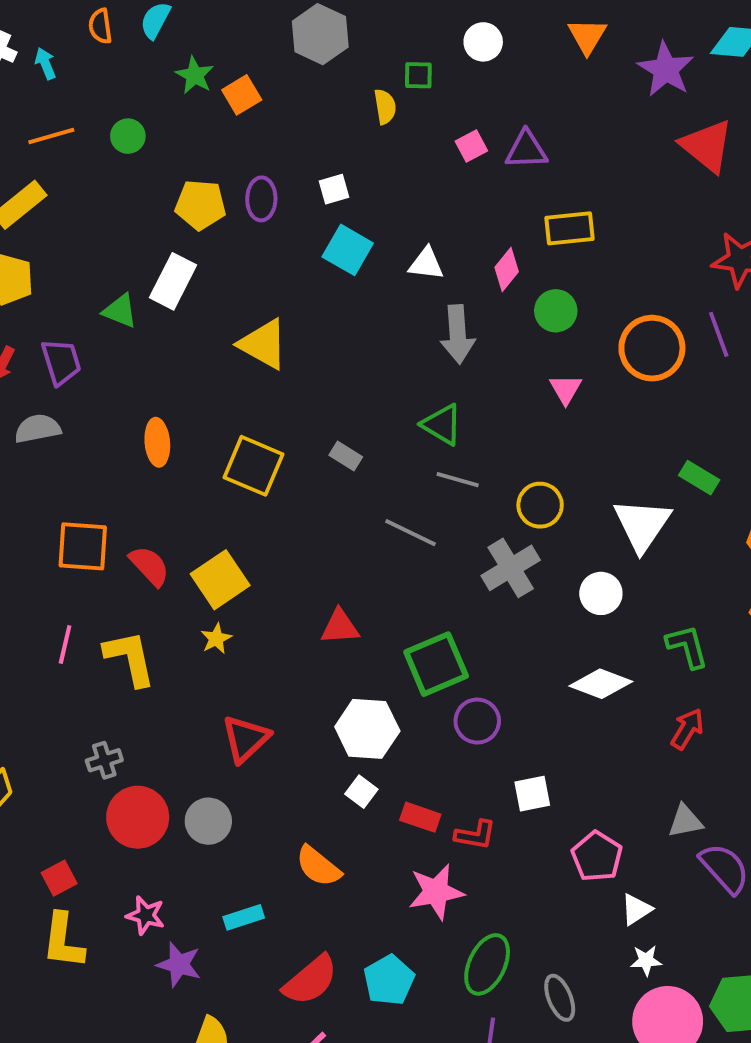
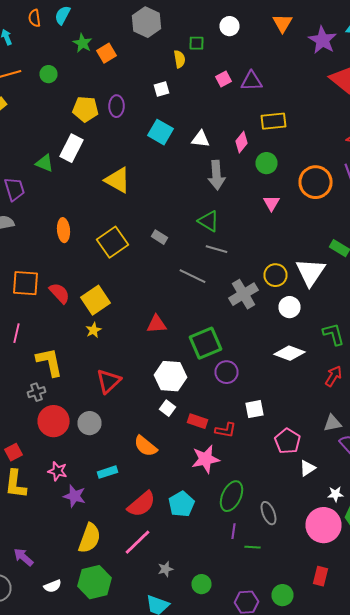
white square: (334, 189) -> (162, 89), moved
yellow square: (253, 466) -> (112, 242), turned 32
yellow circle: (540, 505) -> (276, 275), moved
yellow L-shape: (130, 658) -> (50, 362), moved
white star: (646, 960) -> (336, 494), moved

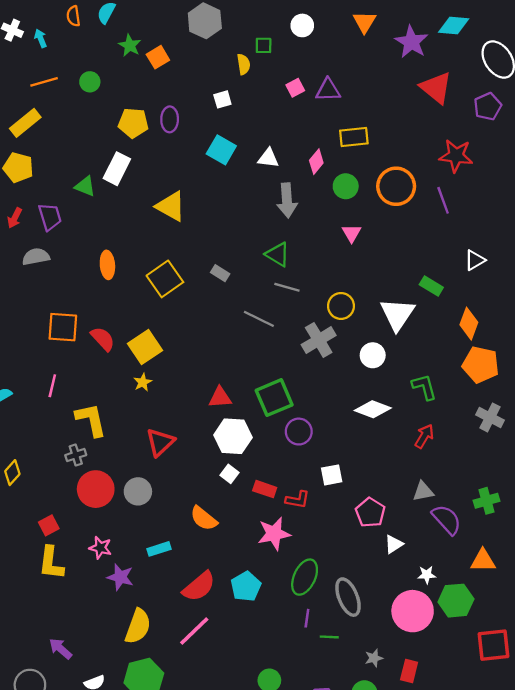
orange circle: (316, 182) -> (396, 186), moved
yellow circle: (276, 275) -> (341, 306), moved
red triangle: (156, 324) -> (220, 398), moved
gray ellipse: (268, 513) -> (348, 597), size x1.4
gray star: (166, 569) -> (374, 658), moved

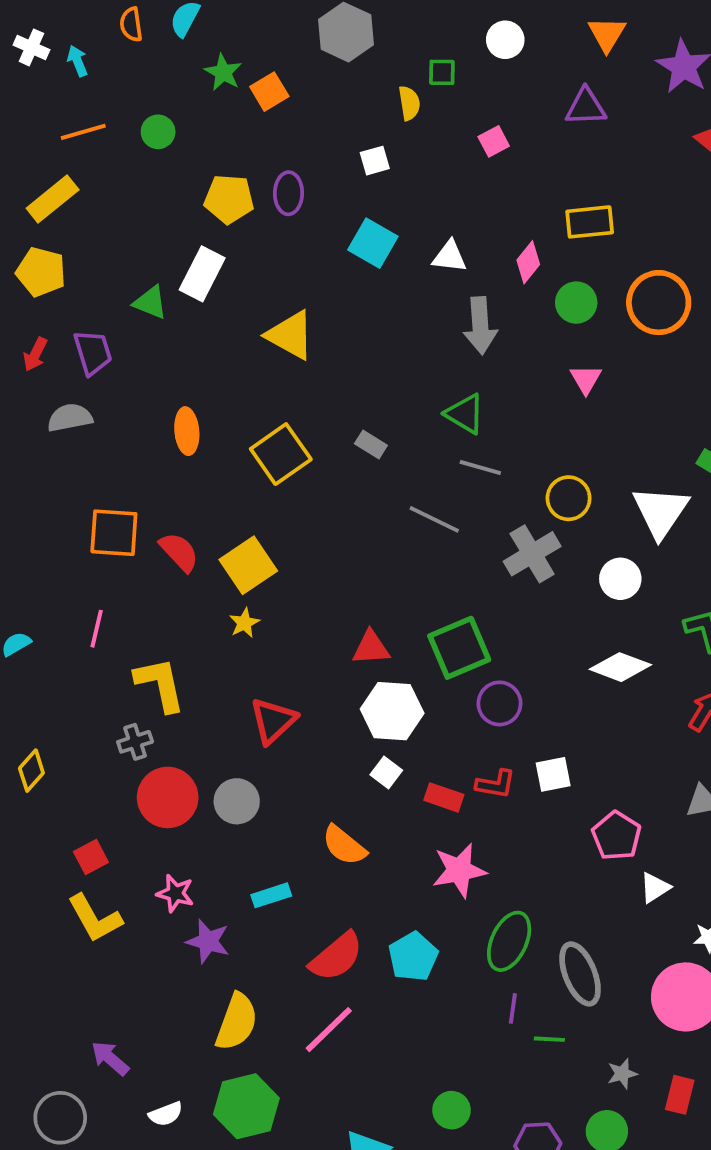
purple triangle: (328, 90) -> (586, 107), moved
red L-shape: (298, 500) -> (496, 784), moved
yellow L-shape: (51, 563) -> (95, 918), turned -36

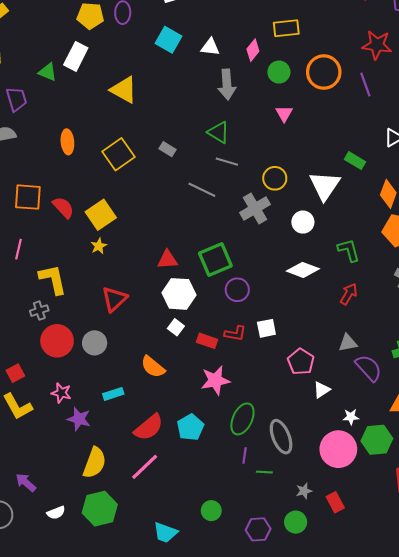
red rectangle: (680, 1095) -> (335, 502), turned -42

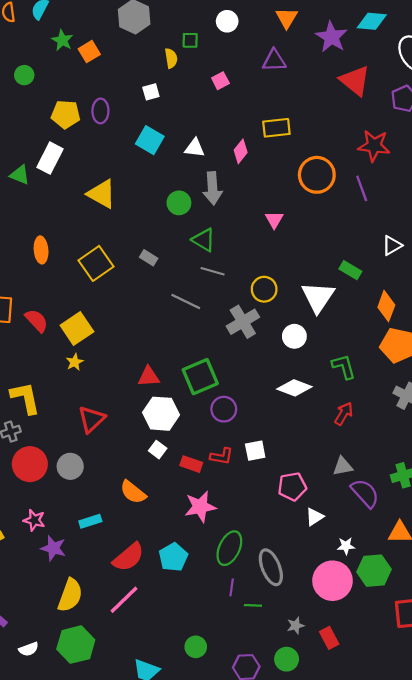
green circle: (279, 72) -> (179, 203), moved
pink pentagon: (301, 362) -> (292, 487), turned 30

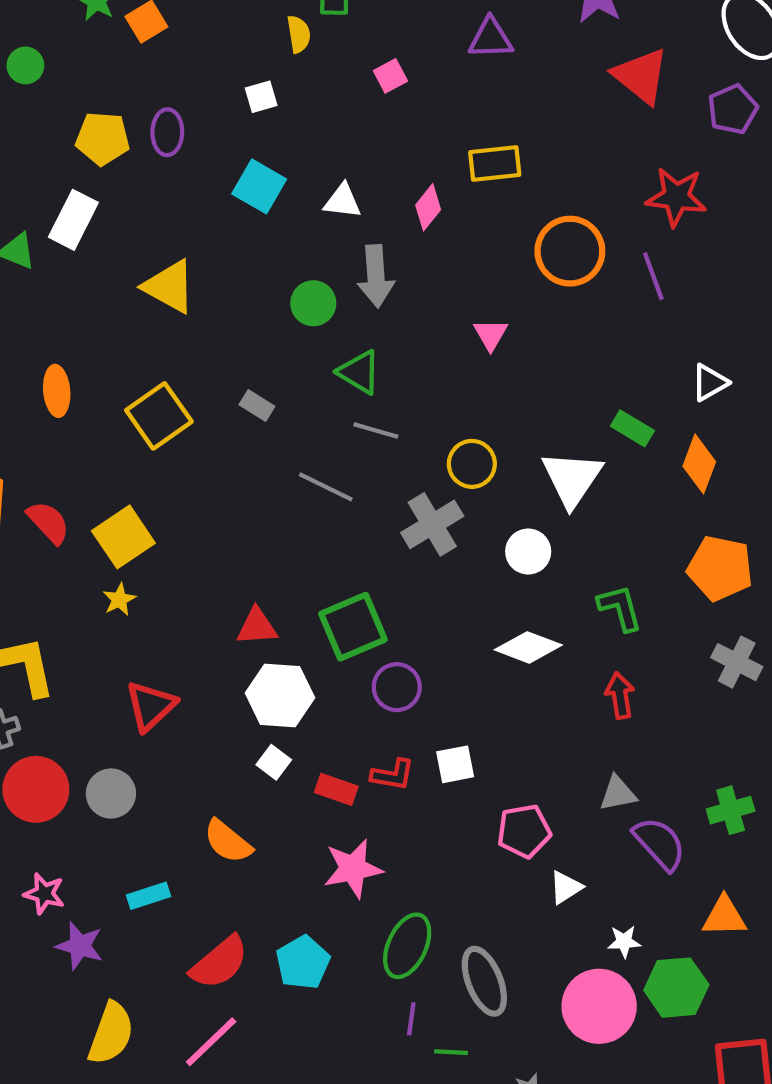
orange diamond: (386, 306) -> (699, 464), moved
red arrow: (344, 414) -> (620, 695), turned -40

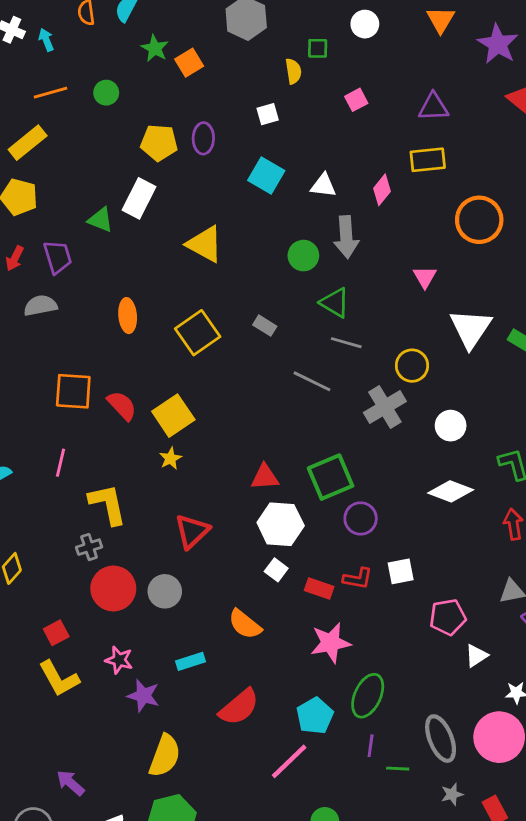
purple triangle: (491, 38) -> (433, 107), moved
white triangle: (572, 478) -> (471, 328), moved
cyan pentagon: (303, 962) -> (315, 716), moved
gray ellipse: (484, 981) -> (441, 739), moved
pink line: (211, 1042) -> (289, 761), moved

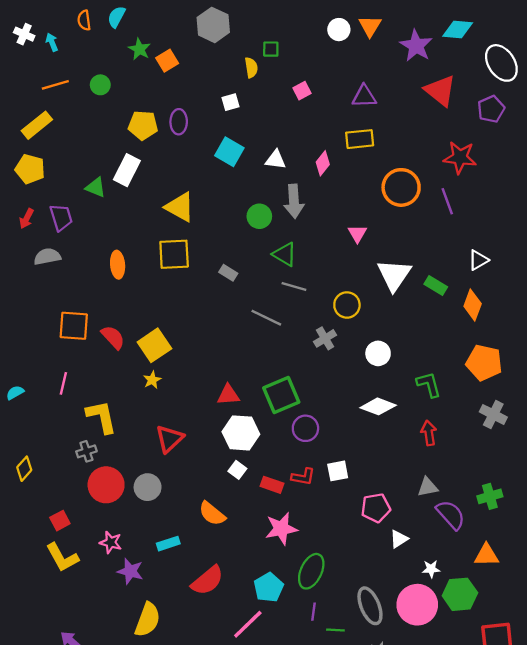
white circle: (365, 24) -> (339, 30), moved
yellow square: (198, 333) -> (174, 254), moved, turned 32
gray cross: (385, 407) -> (325, 338), size x0.7

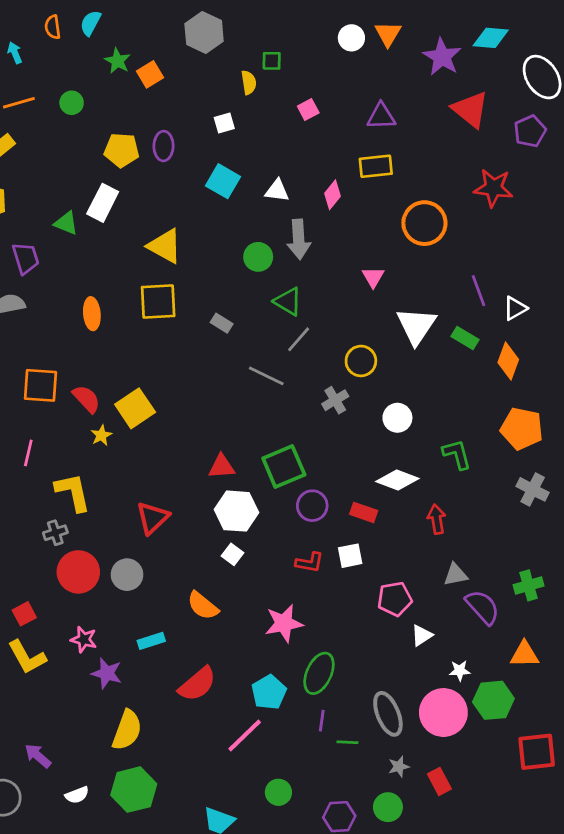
purple line: (447, 201) -> (479, 291), moved
gray line: (294, 287) -> (299, 339), turned -65
yellow star: (152, 380) -> (101, 435), moved
red arrow: (429, 433) -> (437, 519), moved
red rectangle: (272, 485) -> (364, 512), moved

